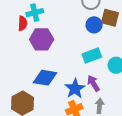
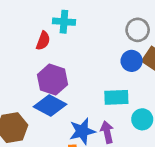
red semicircle: (23, 23) -> (43, 41), moved
purple hexagon: (42, 39) -> (53, 80), moved

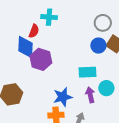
blue diamond: (50, 106) -> (25, 47), moved, turned 65
purple arrow: (107, 132) -> (90, 95), moved

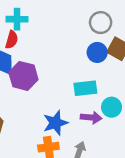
cyan cross: (49, 17) -> (17, 19), moved
purple arrow: (90, 95) -> (91, 117), turned 112

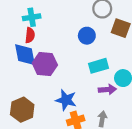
blue circle: (97, 52) -> (87, 36), moved
blue star: (55, 123) -> (66, 100), moved, turned -30

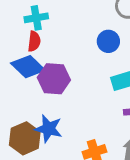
blue diamond: (25, 55) -> (28, 67), turned -35
blue star: (66, 100) -> (49, 129), moved

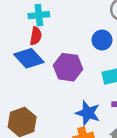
purple hexagon: (54, 79) -> (68, 67), moved
blue star: (49, 129) -> (88, 113), moved

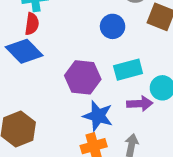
purple hexagon: (68, 67) -> (83, 77), moved

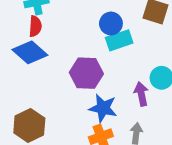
cyan rectangle: (128, 70) -> (119, 40), moved
purple arrow: (140, 104) -> (141, 94), turned -95

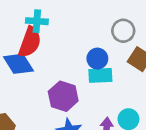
red semicircle: (35, 26) -> (30, 42), size x1.6

